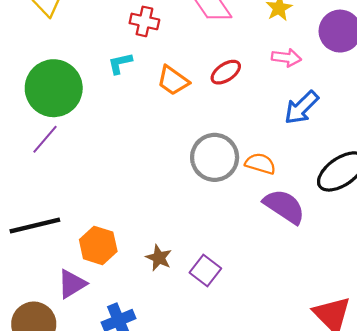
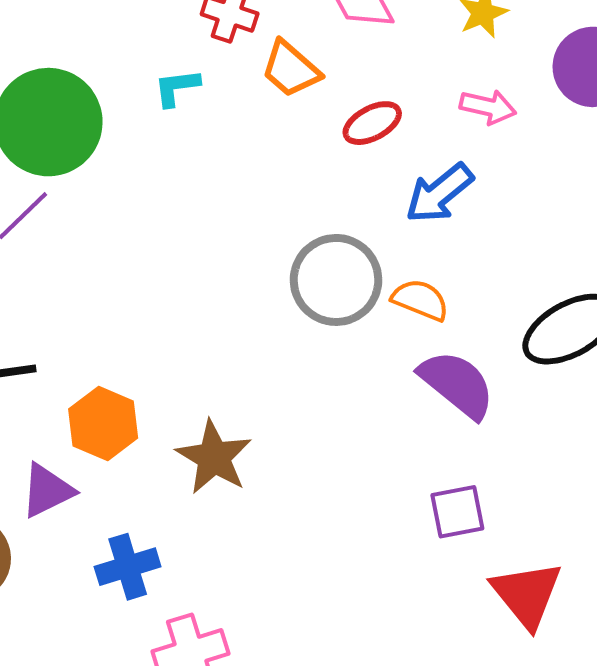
orange trapezoid: (173, 81) -> (291, 69), moved
blue arrow: (301, 108) -> (439, 193), moved
brown star: (159, 258) -> (214, 457), size x1.5
purple square: (205, 271) -> (457, 512), moved, turned 36

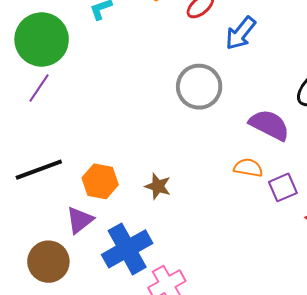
orange semicircle: (420, 300) -> (248, 168), moved
brown star: (214, 457) -> (158, 186), size x0.7
blue cross: (128, 567) -> (127, 249), size x1.6

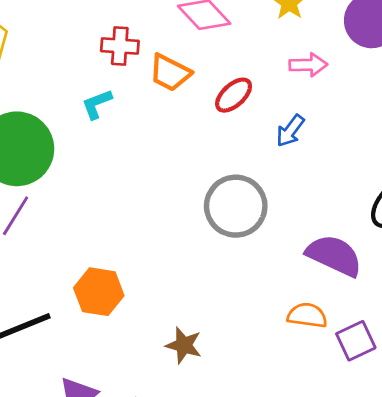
blue arrow: (241, 33) -> (290, 131), size x0.7
orange hexagon: (100, 181) -> (99, 292), moved

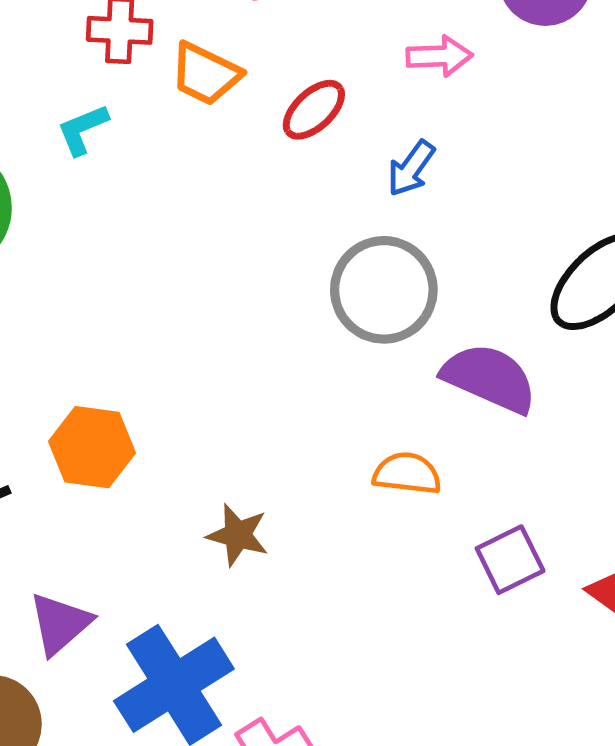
gray circle: (236, 206) -> (384, 290), moved
orange semicircle: (307, 315) -> (407, 473), moved
purple square: (356, 341) -> (510, 560), moved

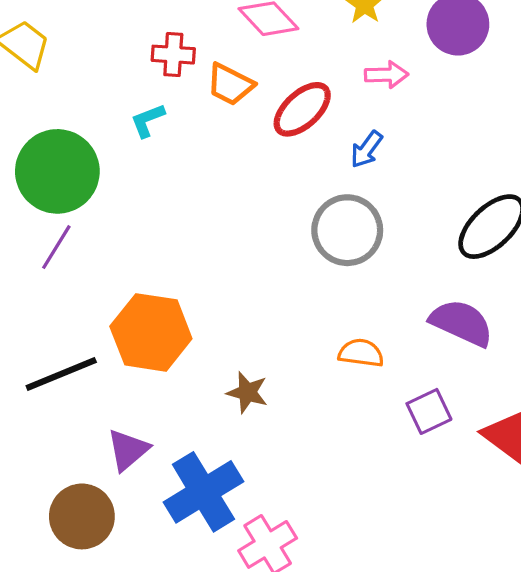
red ellipse: (314, 110) -> (302, 109), size x1.4
purple semicircle: (489, 378) -> (461, 323), moved
orange hexagon: (92, 447) -> (151, 332), size x1.4

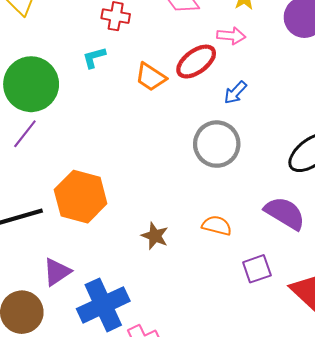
pink arrow: (386, 75) -> (231, 36), moved
orange trapezoid: (230, 84) -> (151, 77), moved
brown star: (247, 392) -> (155, 236), moved

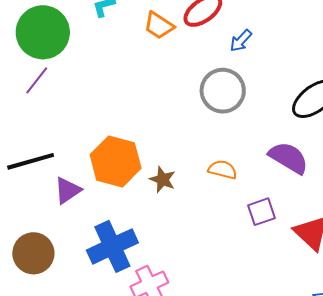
orange hexagon: (81, 197) -> (116, 161), moved
purple triangle: (57, 272) -> (68, 190), moved

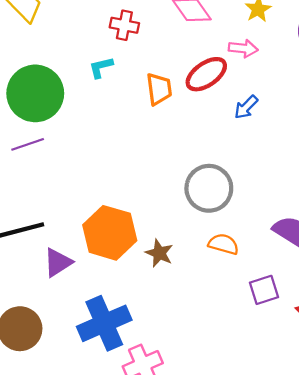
orange trapezoid: (159, 26) -> (159, 89), turned -132
purple line: (37, 80) -> (28, 144), turned 32
gray circle: (223, 91) -> (209, 188), moved

